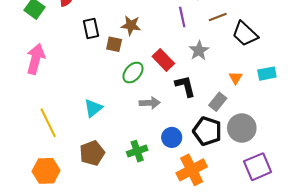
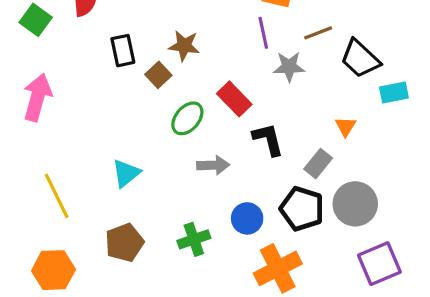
brown square: (114, 44) -> (158, 75), turned 35
gray star: (199, 51) -> (289, 67), moved, turned 30
cyan rectangle: (267, 74) -> (394, 93), moved

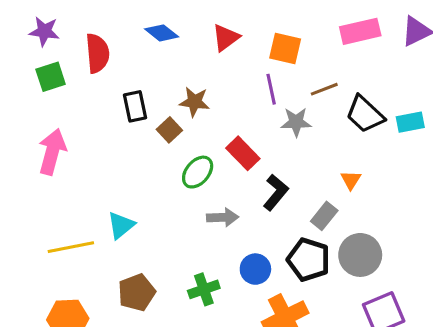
green square: (36, 20) -> (51, 77), turned 36
cyan rectangle: (394, 93) -> (410, 122), moved
black L-shape: (268, 139) -> (276, 192), turned 54
cyan triangle: (126, 173) -> (121, 225), moved
yellow line: (57, 196) -> (71, 247), turned -75

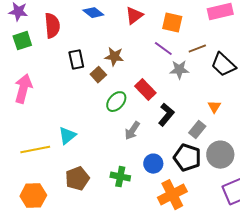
purple line: (271, 89) -> (163, 49), turned -42
gray arrow: (223, 217) -> (132, 131), turned 126
green cross: (204, 289) -> (120, 177), turned 30

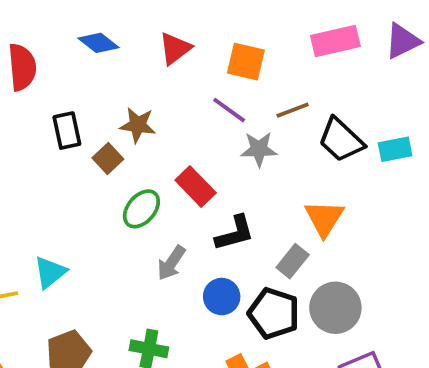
orange triangle: (214, 107) -> (324, 218), size x1.6
black L-shape: (166, 115) -> (235, 233), turned 35
blue circle: (153, 164) -> (222, 297), moved

